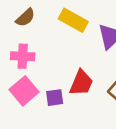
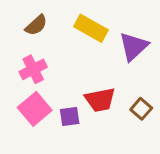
pink cross: (23, 56) -> (33, 69), turned -30
red trapezoid: (81, 83) -> (100, 100), turned 56

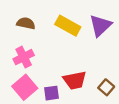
brown semicircle: (36, 25) -> (26, 23), turned -126
purple triangle: (134, 46) -> (100, 26), moved

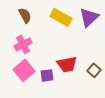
brown semicircle: (26, 23) -> (25, 15), turned 49

